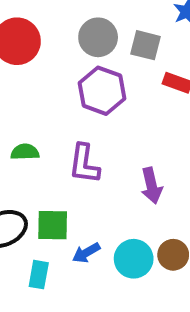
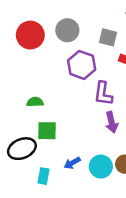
gray circle: (98, 37) -> (67, 30), moved
purple L-shape: (84, 164) -> (103, 94), moved
green square: (53, 225) -> (47, 131), moved

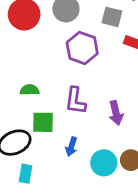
purple L-shape: (103, 94) -> (75, 101), moved
blue arrow: (72, 163) -> (71, 147), moved, turned -42
cyan rectangle: (43, 176) -> (25, 174), moved

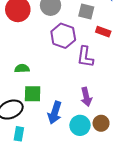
purple L-shape: (75, 101) -> (85, 57), moved
purple arrow: (116, 113) -> (86, 97), moved
blue arrow: (71, 147) -> (55, 113), size x1.5

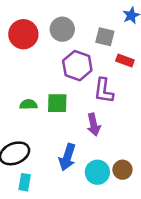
green square: (33, 94) -> (57, 103), moved
purple arrow: (86, 97) -> (94, 125), moved

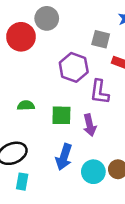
gray circle: (62, 29) -> (47, 18), moved
green square: (57, 103) -> (61, 115), moved

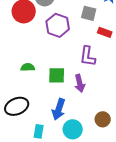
purple hexagon: (74, 67) -> (58, 25), moved
cyan circle: (93, 172) -> (73, 129), moved
cyan rectangle: (22, 182) -> (39, 131), moved

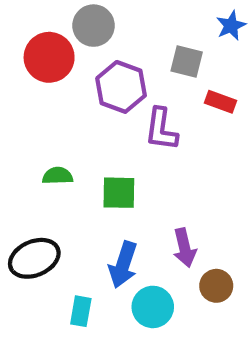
purple L-shape: (88, 56) -> (161, 129), moved
purple arrow: (80, 83) -> (184, 248), moved

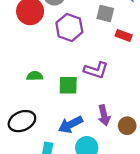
purple L-shape: (161, 129) -> (96, 70), moved, turned -80
blue arrow: (123, 265) -> (71, 125), turned 45
brown circle: (216, 286) -> (127, 126), moved

